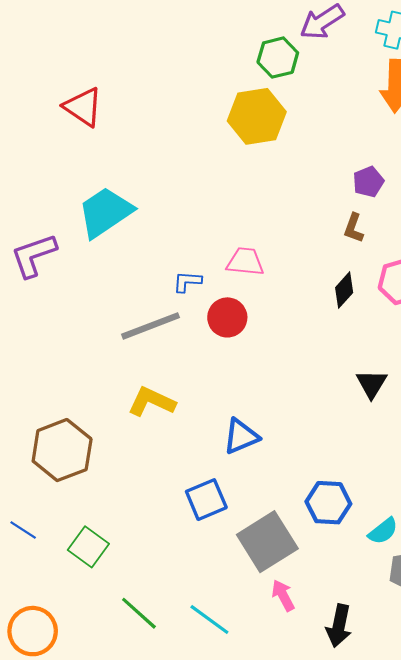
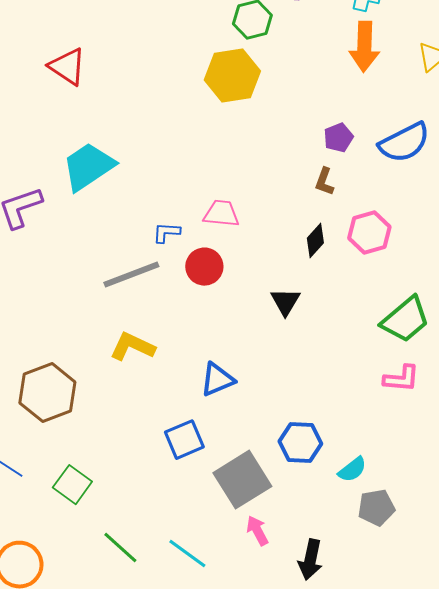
black triangle: (371, 384) -> (285, 302), moved

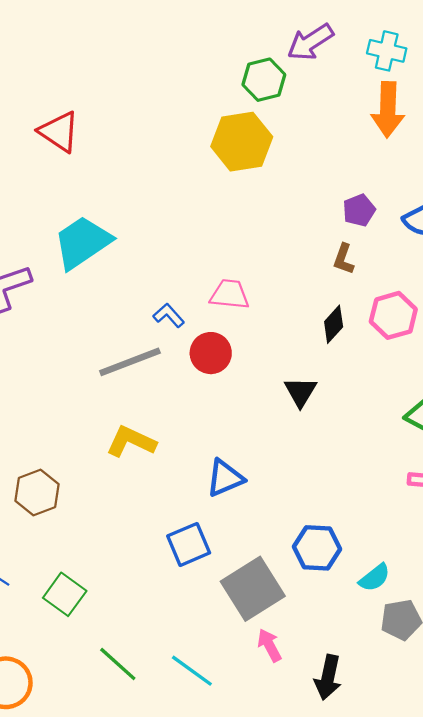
blue L-shape: (166, 233) -> (169, 315), turned 44
brown hexagon: (47, 393) -> (37, 492), size x0.7

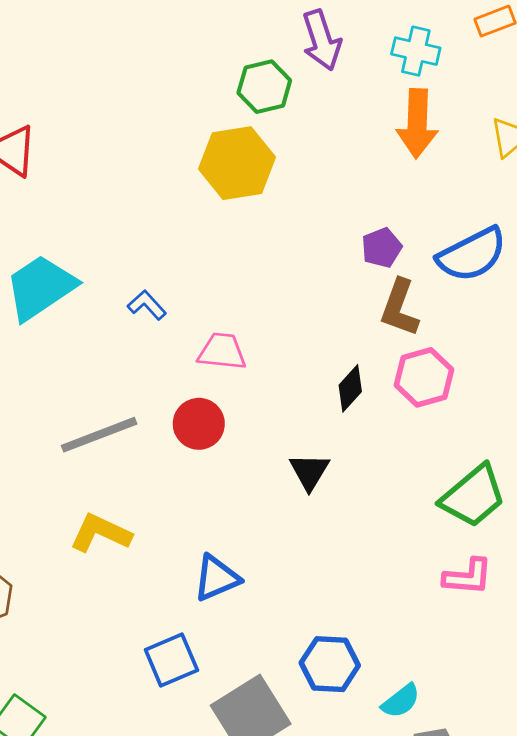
purple arrow: (310, 42) -> (322, 40), turned -75
brown L-shape: (344, 259) -> (399, 308), moved, size x1.5
blue L-shape: (169, 315) -> (147, 305), moved

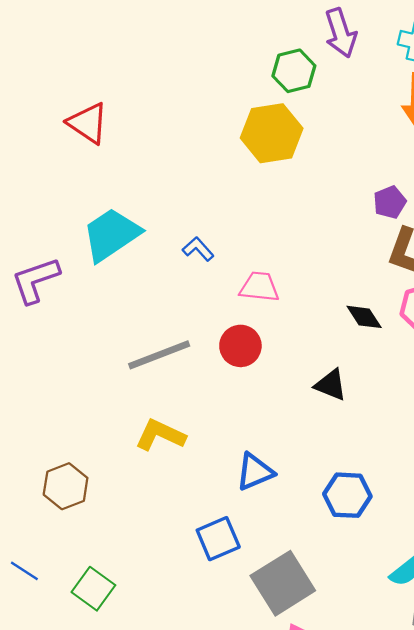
black diamond: (350, 388) -> (364, 317), turned -75
black triangle: (309, 472) -> (331, 385), turned -39
blue hexagon: (330, 664) -> (347, 495), moved

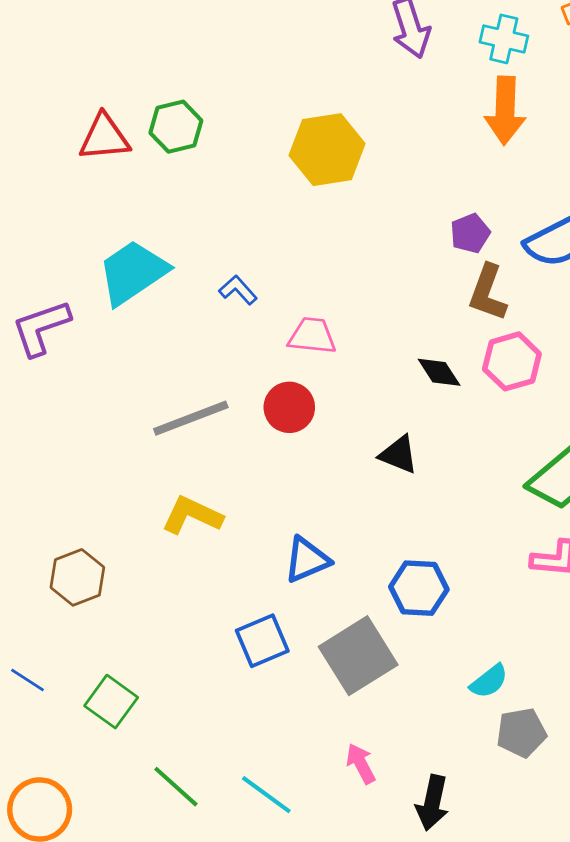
green hexagon: (294, 71) -> (176, 127), moved
red triangle: (88, 123) -> (104, 137), turned -39
gray square: (283, 583) -> (358, 656), moved

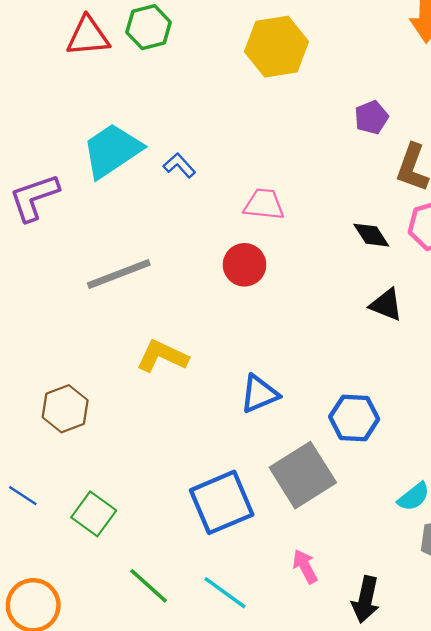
purple pentagon: (470, 233) -> (371, 117), moved
blue L-shape: (238, 290) -> (179, 165), moved
gray line: (191, 418) -> (119, 274), moved
black triangle: (399, 455) -> (386, 305), moved
blue square: (262, 641) -> (222, 502), moved, size x1.4

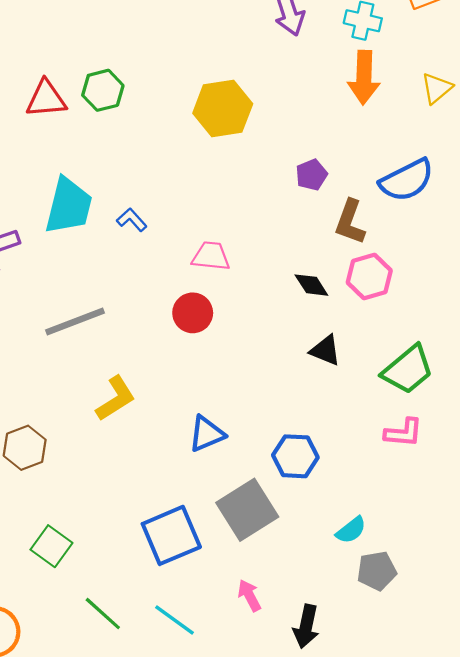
cyan trapezoid: (112, 151) -> (69, 206), turned 138
yellow L-shape: (162, 356) -> (116, 398), turned 123

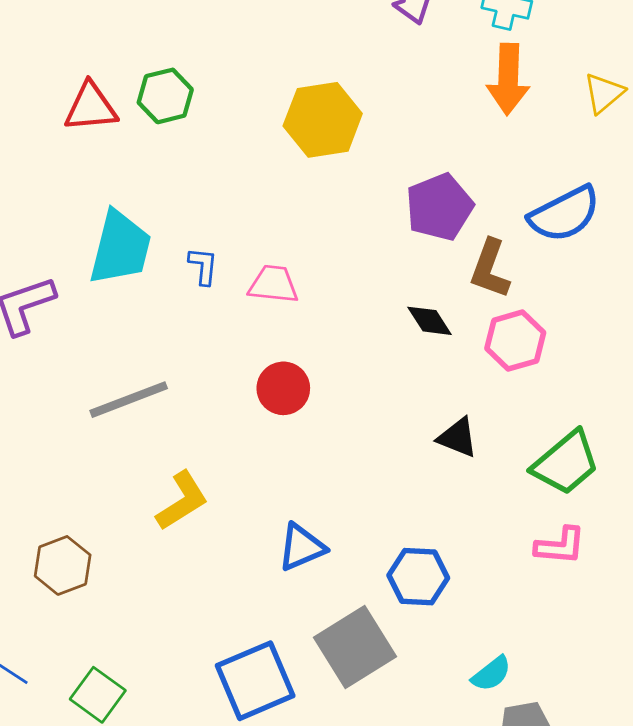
purple pentagon: (311, 175) -> (439, 207), size x1.6
blue L-shape: (132, 220) -> (203, 266), turned 48
pink trapezoid: (211, 256) -> (273, 284), moved
black diamond: (311, 285) -> (429, 321), moved

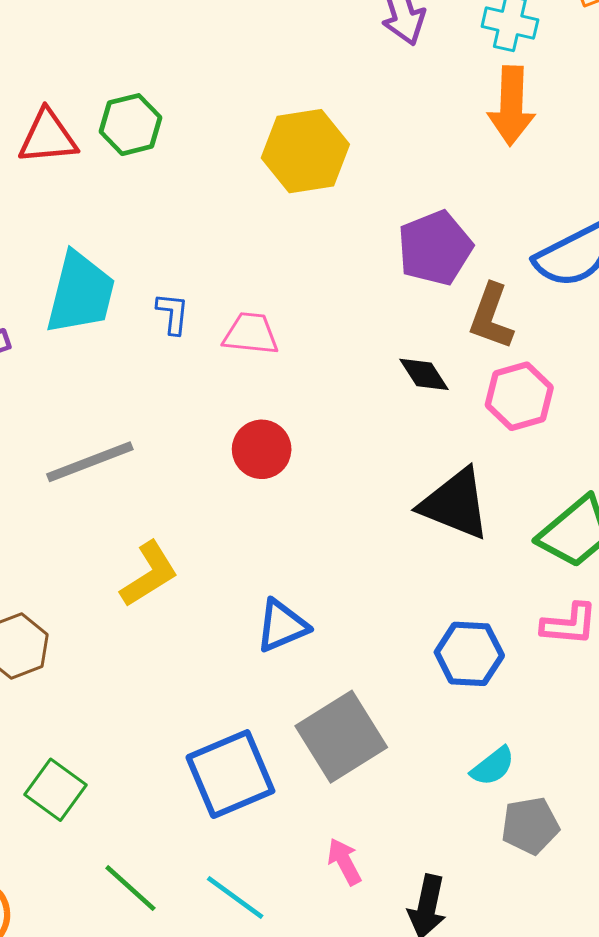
black triangle: (458, 438) -> (455, 504), size x1.6
blue hexagon: (418, 577) -> (469, 654), moved

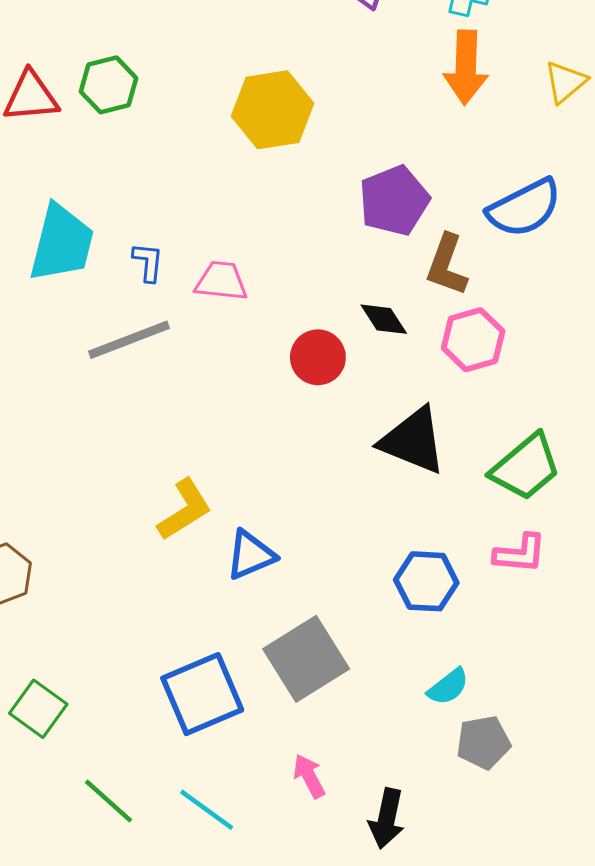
red circle: (262, 449) -> (318, 357), moved
gray line: (90, 462) -> (129, 340), moved
yellow L-shape: (149, 574) -> (185, 510), moved

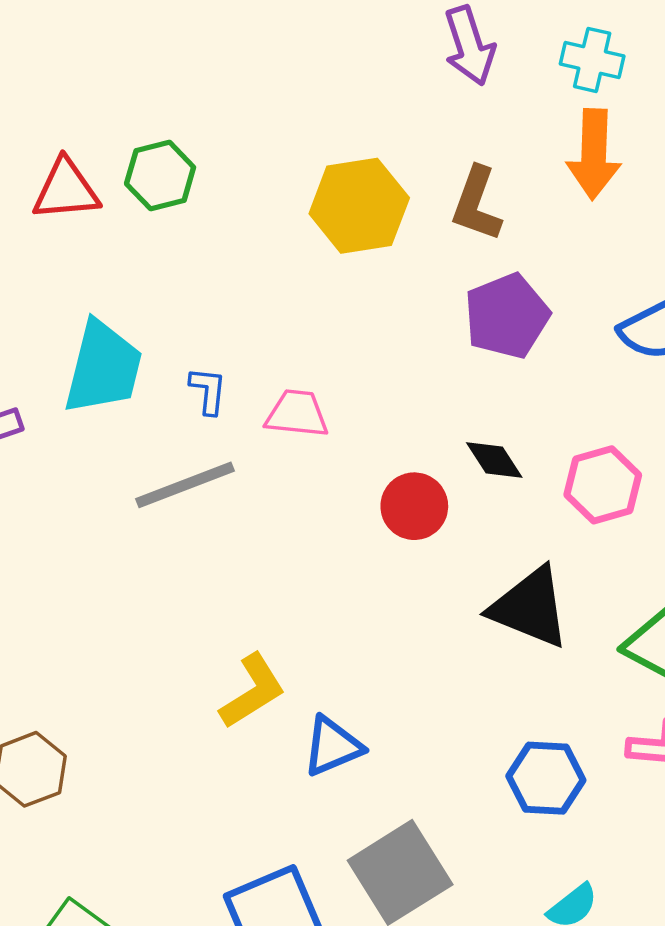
brown L-shape: (447, 265) -> (477, 204), moved

